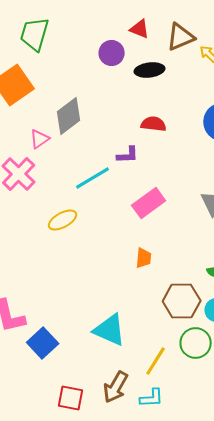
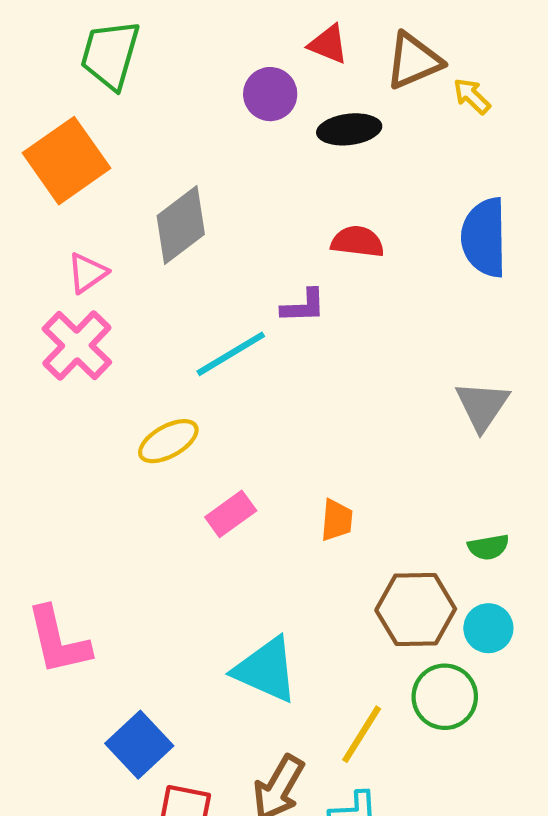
pink triangle: (40, 139) -> (87, 273), moved
pink rectangle: (149, 203) -> (231, 514), moved, size x0.7
blue square: (43, 343) -> (139, 745), moved

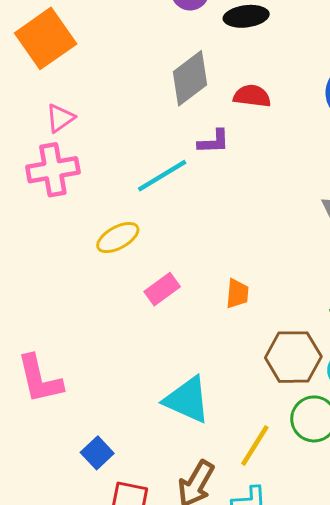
gray diamond: (181, 225) -> (190, 78), moved
pink cross: (77, 346) -> (53, 170), turned 36
blue square: (139, 745) -> (97, 453), size x0.7

